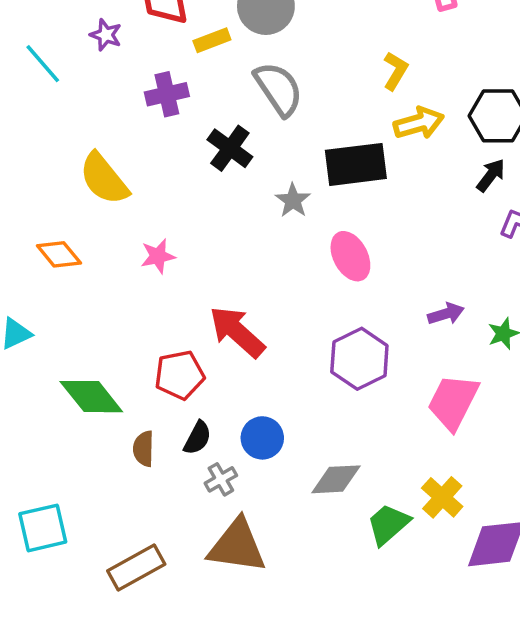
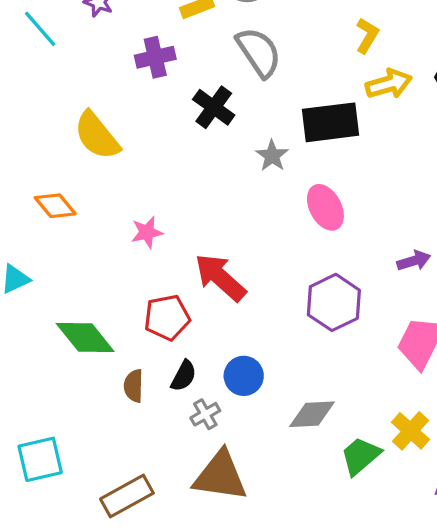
pink star: (158, 256) -> (147, 232), moved

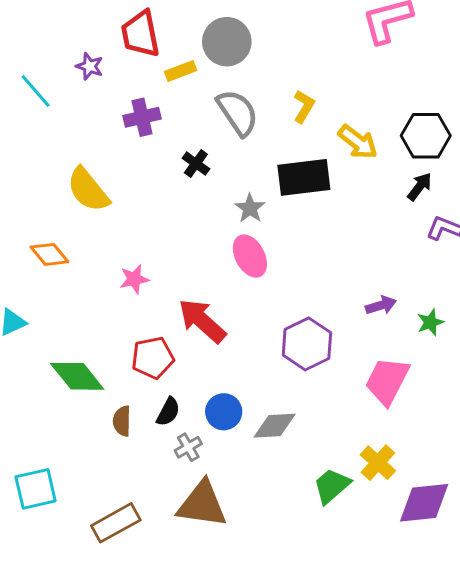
yellow L-shape: (367, 36) -> (304, 106), moved
yellow arrow: (389, 84) -> (358, 142), turned 54
black cross: (214, 107) -> (196, 164), size x0.7
pink ellipse: (325, 207) -> (250, 256), moved
gray diamond: (312, 414) -> (275, 426), moved

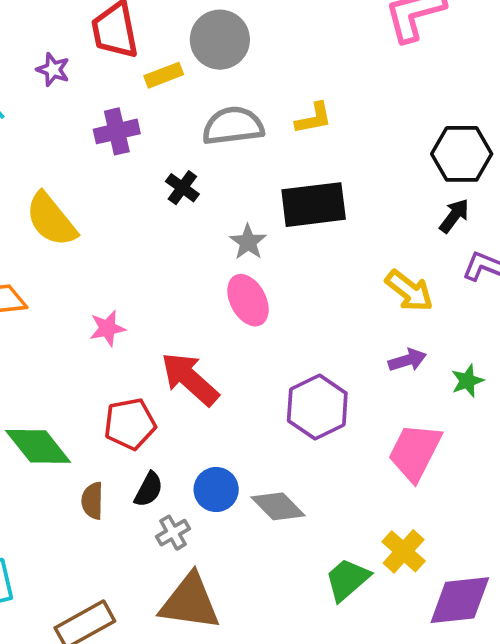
yellow L-shape: (304, 106) -> (314, 118), turned 48
gray semicircle: (238, 113) -> (233, 126), turned -63
yellow arrow: (358, 142) -> (409, 291), moved
gray diamond: (275, 426) -> (278, 506), turned 48

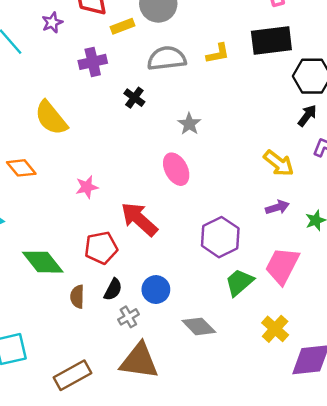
purple star: (53, 70) -> (52, 23), turned 30
black rectangle: (314, 205) -> (271, 40), moved
gray star: (248, 242) -> (189, 124), moved
gray diamond: (278, 506) -> (199, 326), moved
green trapezoid: (347, 579) -> (239, 282), moved

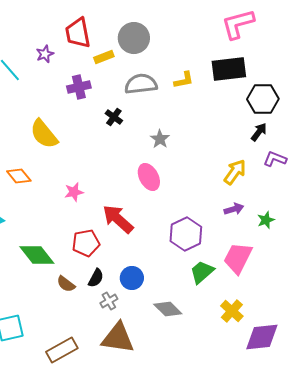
yellow arrow: (279, 163) -> (235, 172), turned -92
brown semicircle: (77, 297) -> (66, 284), turned -54

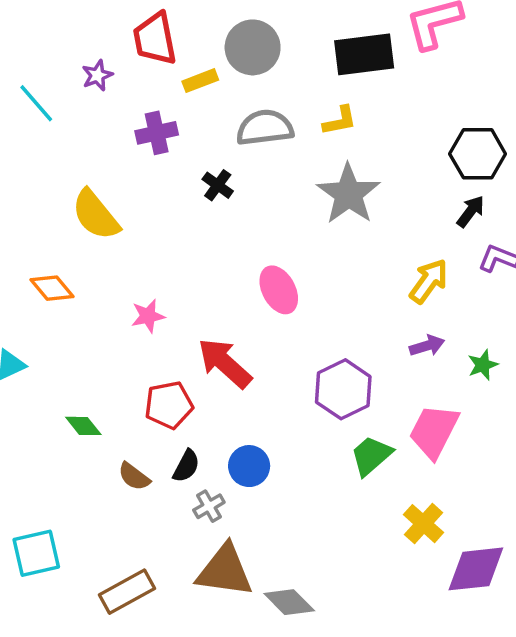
black rectangle: (229, 69) -> (364, 54), moved
gray star: (160, 139) -> (349, 194), moved, size x1.8
green diamond: (37, 255) -> (83, 426), size x0.6
gray diamond: (168, 309) -> (289, 602), moved

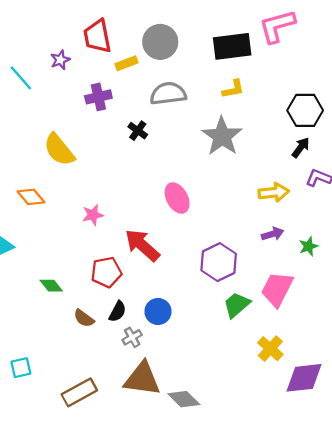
yellow L-shape: (340, 121) -> (233, 89), moved
yellow arrow: (429, 281) -> (274, 192), turned 48
cyan square: (36, 553) -> (21, 368), size x0.7

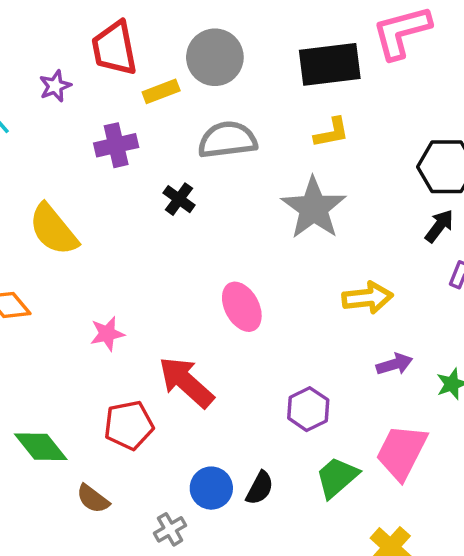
yellow arrow: (274, 192) -> (367, 298), moved
purple hexagon: (219, 262) -> (308, 409), size x0.7
green diamond: (51, 286) -> (41, 447), size x1.4
black semicircle: (118, 312) -> (260, 488), moved

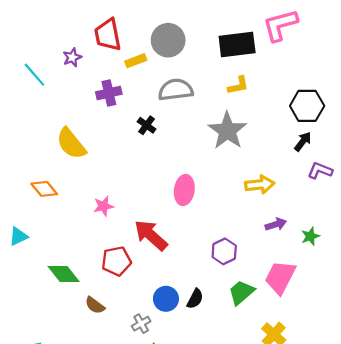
pink ellipse: (242, 307) -> (184, 190), turned 36

